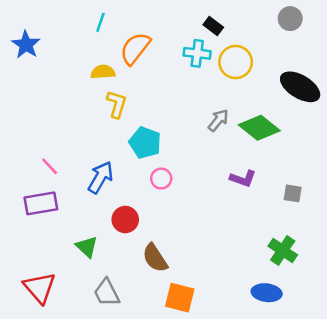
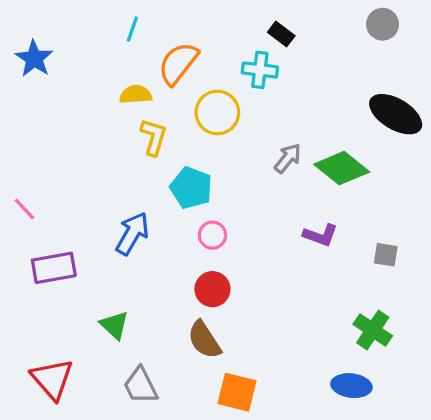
yellow circle: (236, 62) -> (217, 112), moved
pink line: (50, 166) -> (24, 209), moved
red circle: (125, 219) -> (212, 289), moved

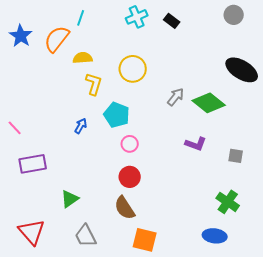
orange semicircle: (178, 63) -> (57, 39), moved
cyan cross: (260, 70) -> (137, 17), moved, turned -30
blue arrow: (132, 234) -> (81, 126), moved, size x0.6
green triangle: (114, 325) -> (70, 199), turned 42

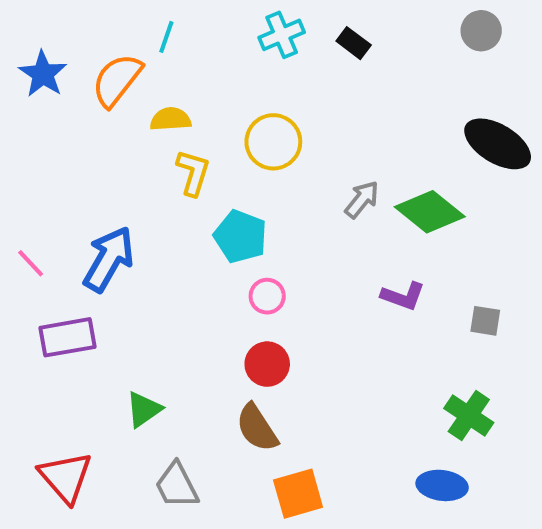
blue arrow: (81, 126) -> (109, 259), moved, size x2.0
orange square: (145, 240) -> (298, 494), turned -30

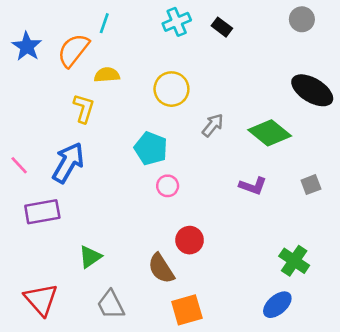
yellow L-shape: (193, 173) -> (84, 108), moved
gray arrow: (362, 199) -> (213, 125), moved
gray square: (485, 321) -> (311, 185), moved, turned -30
red circle: (267, 364) -> (190, 240), moved
blue ellipse: (442, 485) -> (277, 305), turned -48

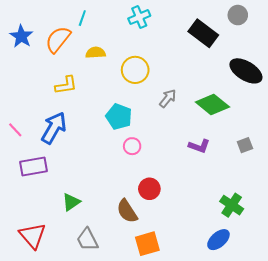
black rectangle: (222, 27) -> (203, 33), moved, size x1.8
yellow semicircle: (107, 75) -> (96, 53), moved
yellow L-shape: (84, 108) -> (66, 85), turned 65

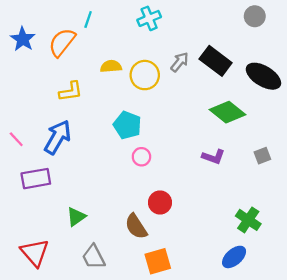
black rectangle: (203, 33) -> (216, 61), moved
yellow semicircle: (96, 53) -> (111, 66), moved
gray arrow: (168, 98) -> (180, 62), moved

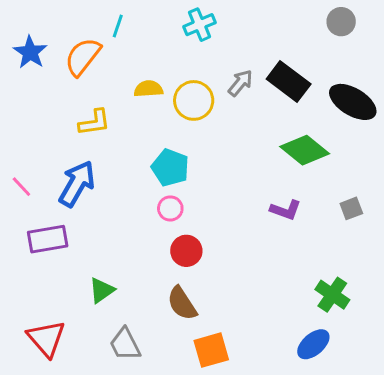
pink circle: (141, 157) -> (170, 208), moved
red circle: (160, 202) -> (186, 251), moved

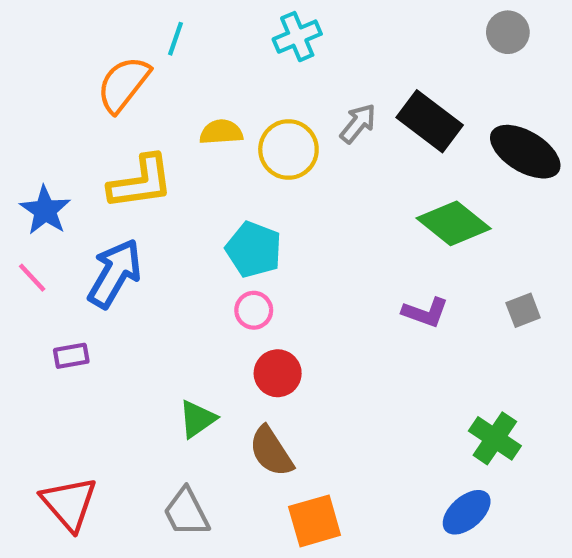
blue star: (30, 52) -> (45, 210), moved
yellow L-shape: (94, 122) -> (141, 182), size x1.4
purple rectangle: (48, 239) -> (71, 356), size x0.6
green triangle: (102, 290) -> (197, 419), moved

